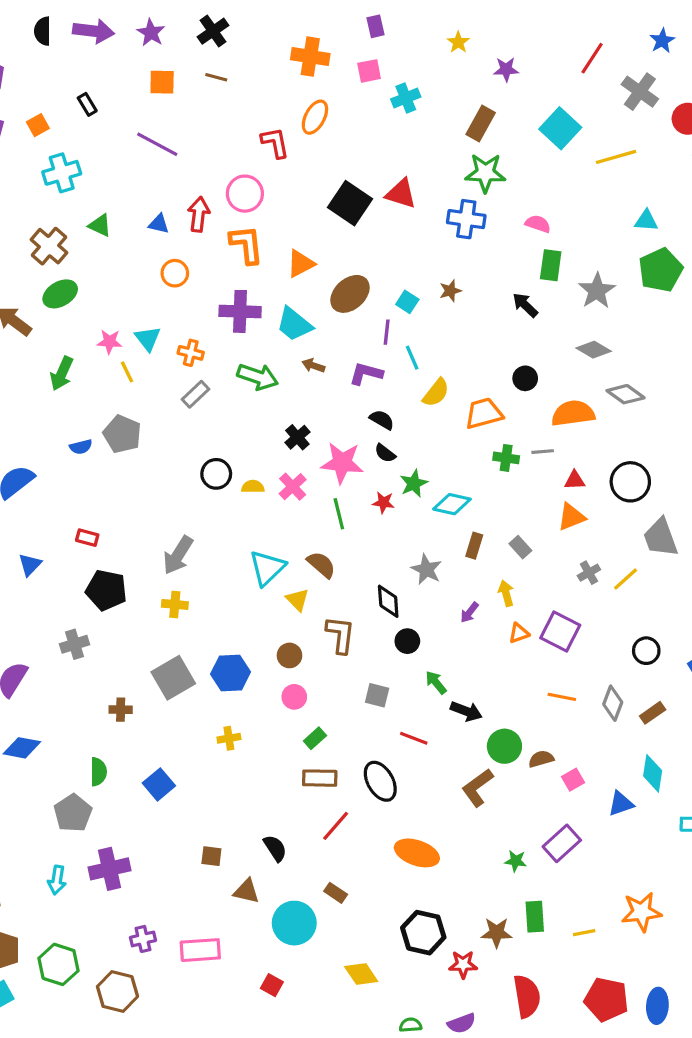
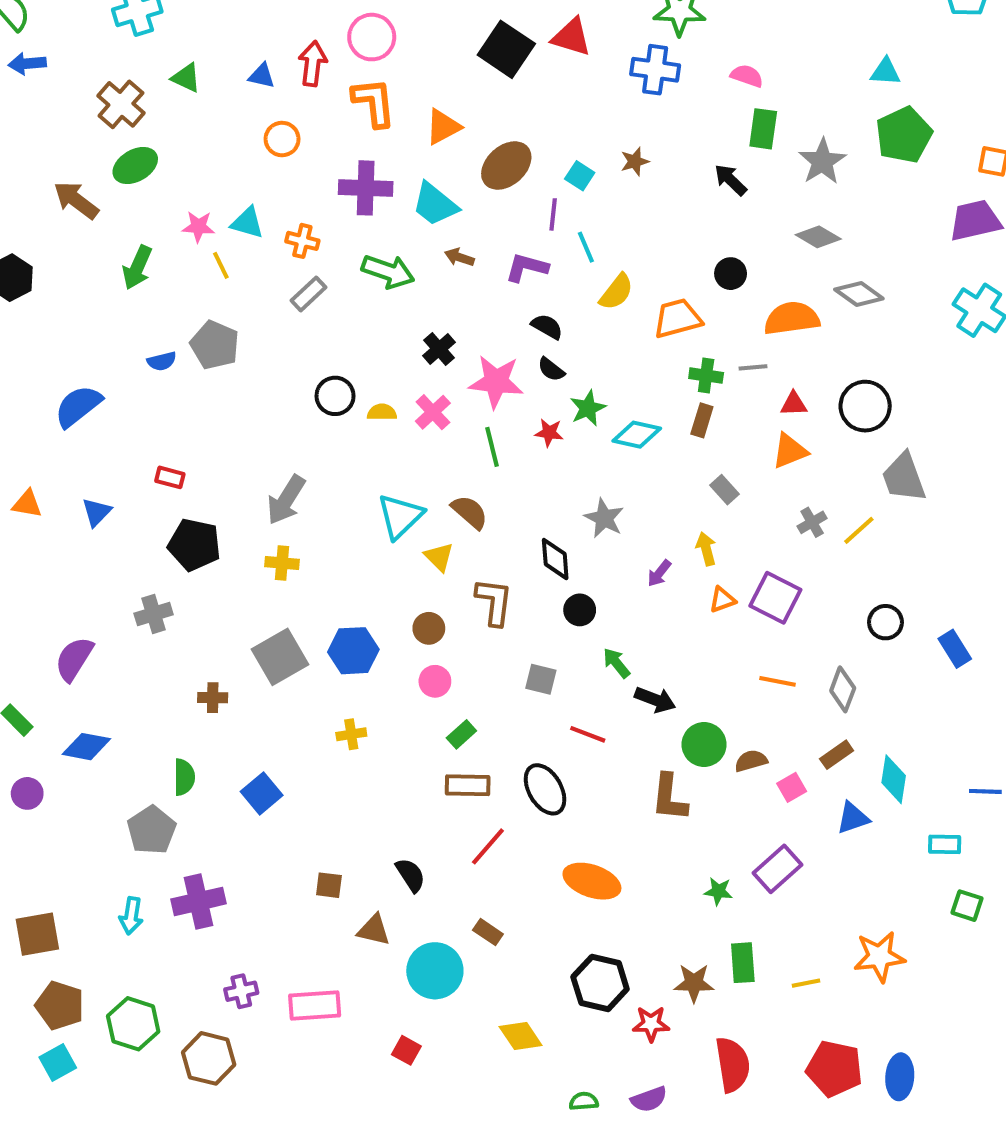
cyan triangle: (148, 338) -> (247, 223), turned -36
brown rectangle: (474, 546) -> (702, 420), moved
brown rectangle: (653, 713) -> (837, 755), moved
brown L-shape: (477, 788) -> (669, 798), turned -48

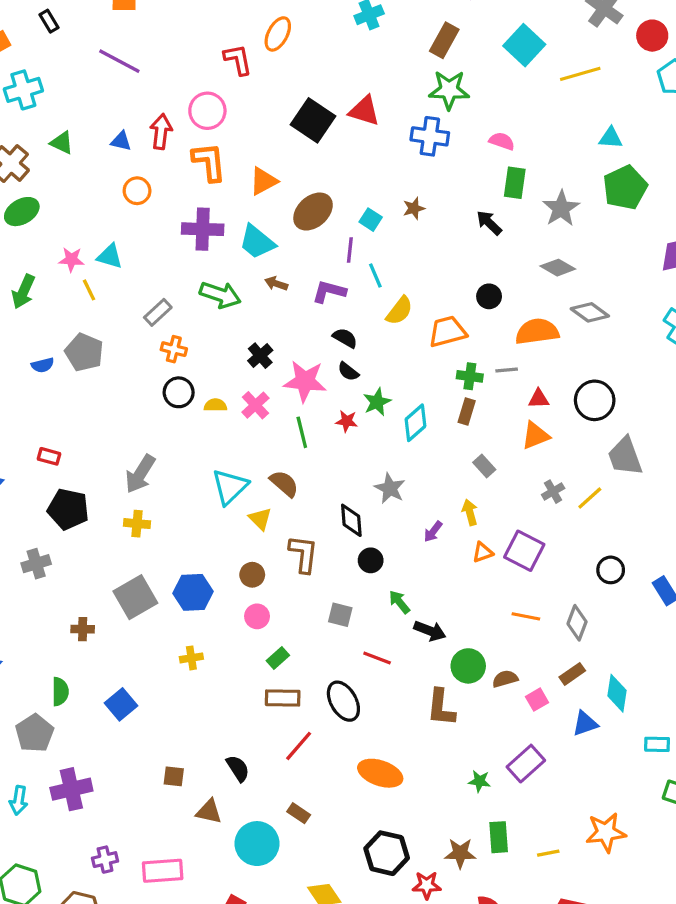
orange cross: (302, 241) -> (174, 349), moved
cyan diamond: (637, 435) -> (415, 423), turned -54

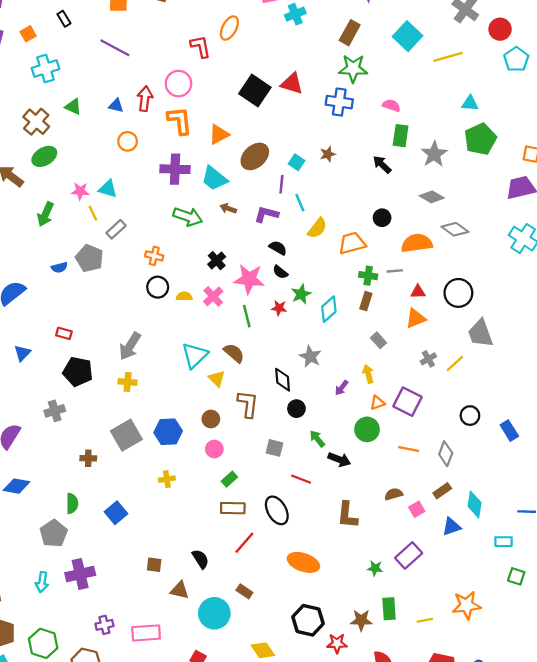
gray rectangle: (158, 312) -> (116, 229), moved
green circle: (468, 666) -> (367, 429), moved

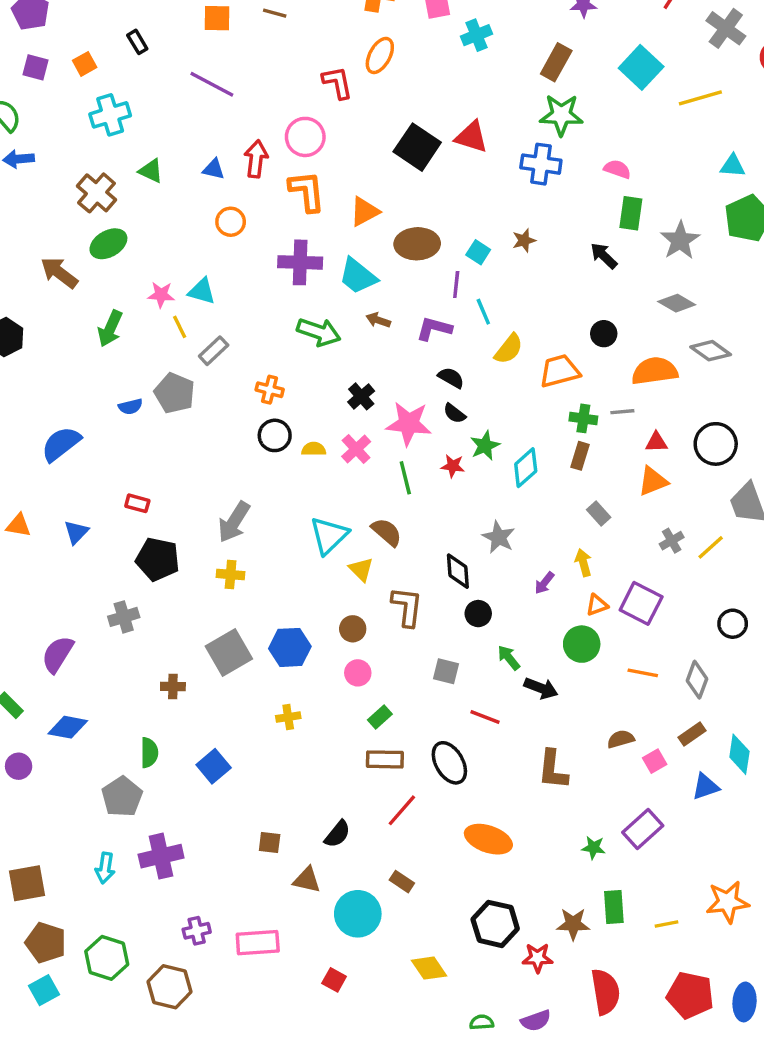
brown ellipse: (255, 156) -> (417, 244), turned 40
black semicircle: (200, 559) -> (337, 834), turned 72

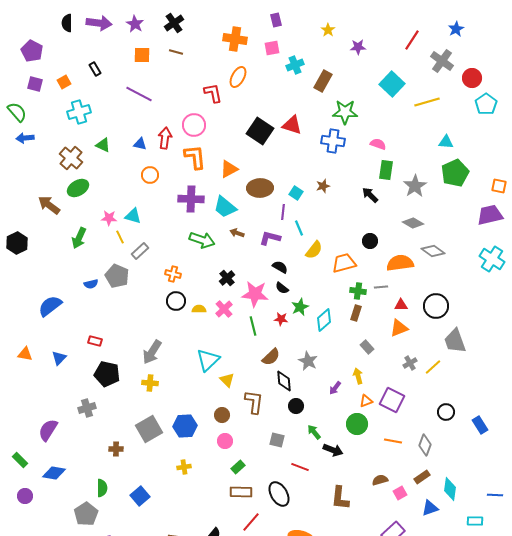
brown rectangle: (556, 62) -> (323, 81), moved
brown semicircle: (387, 532) -> (271, 357), moved, turned 96

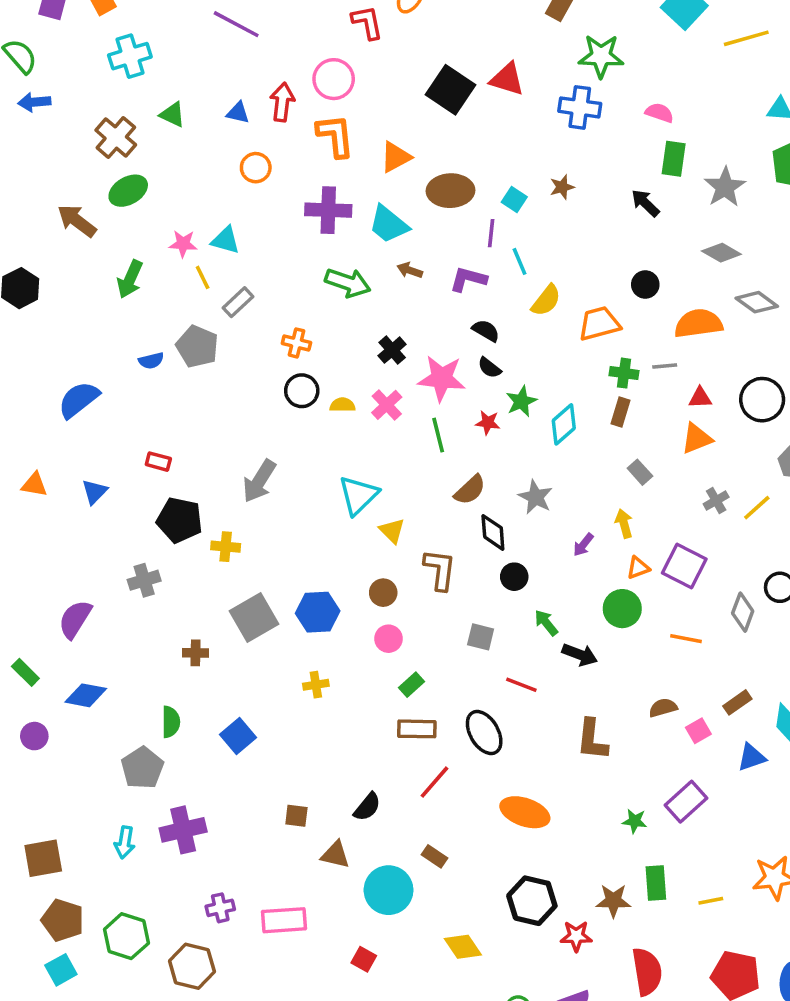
yellow cross: (150, 383) -> (226, 547), moved
gray diamond: (425, 445) -> (743, 612), moved

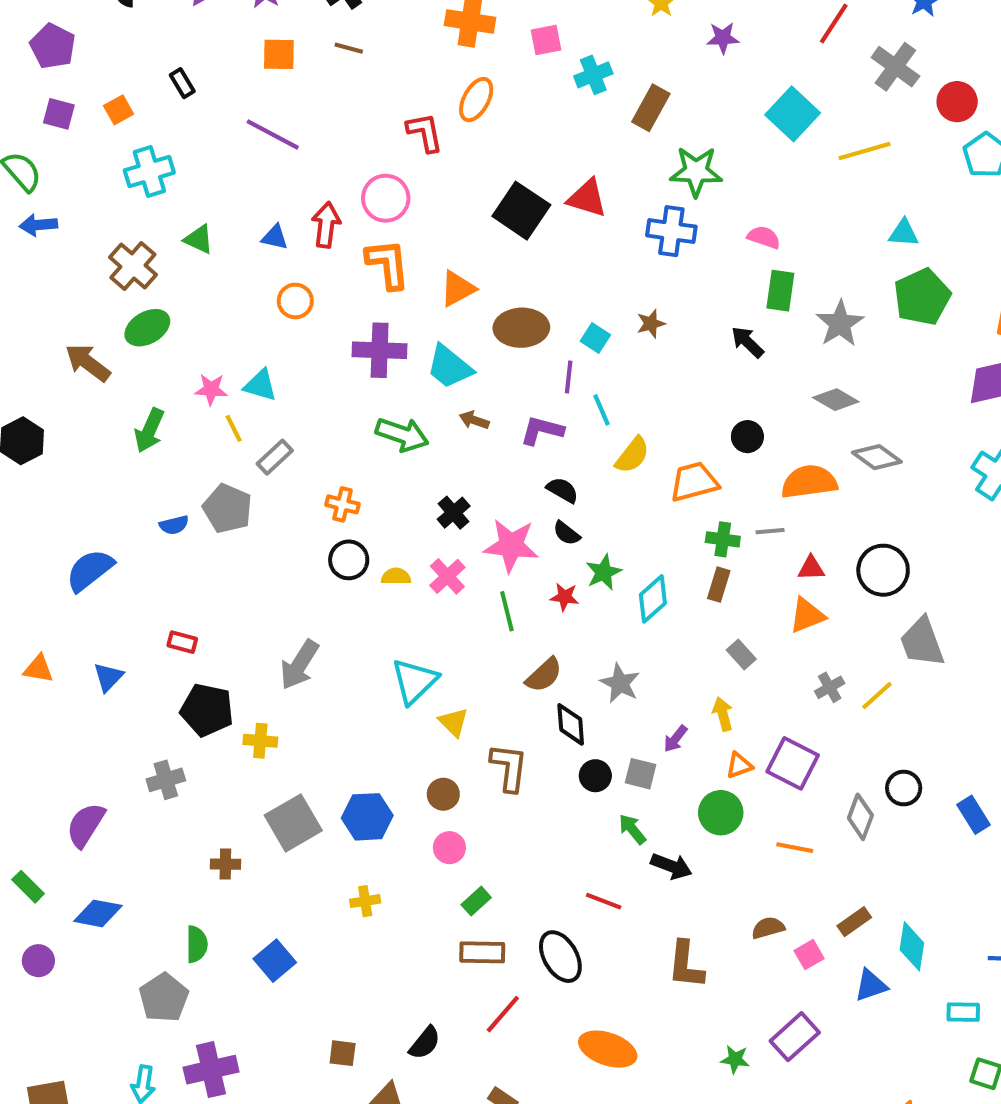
gray square: (481, 637) -> (641, 774), moved

